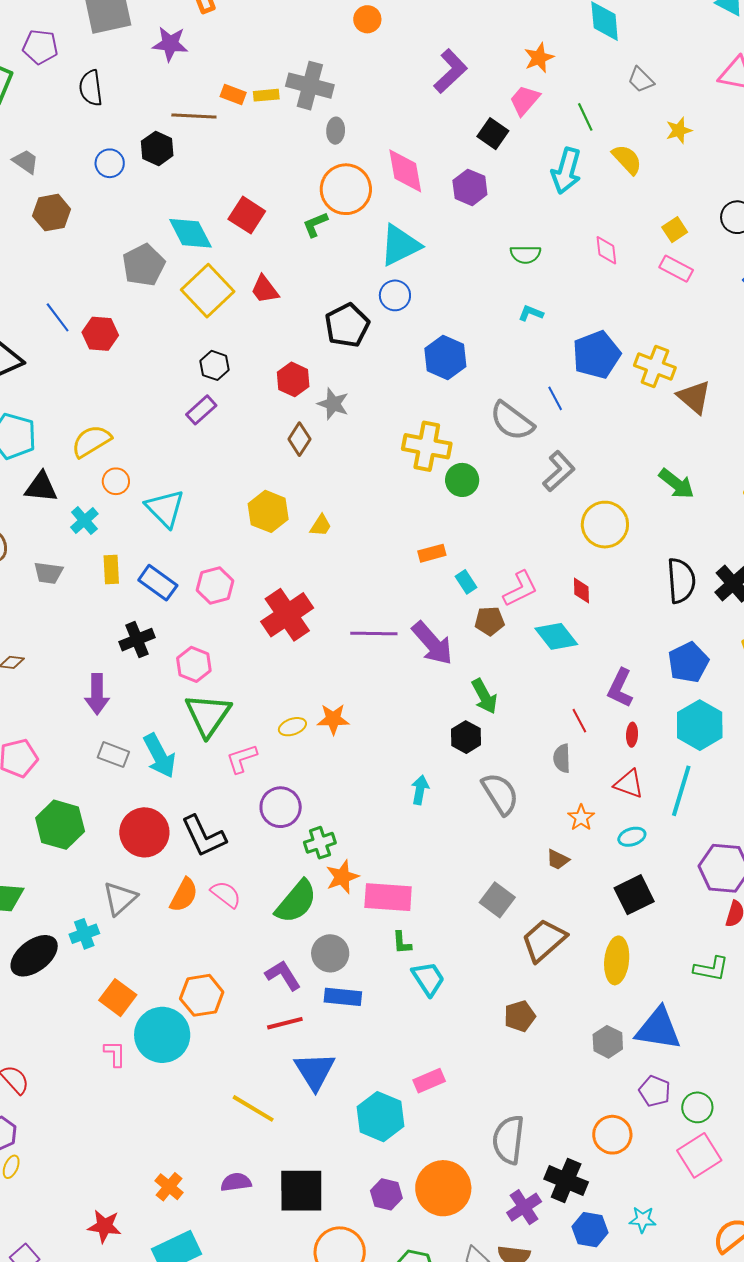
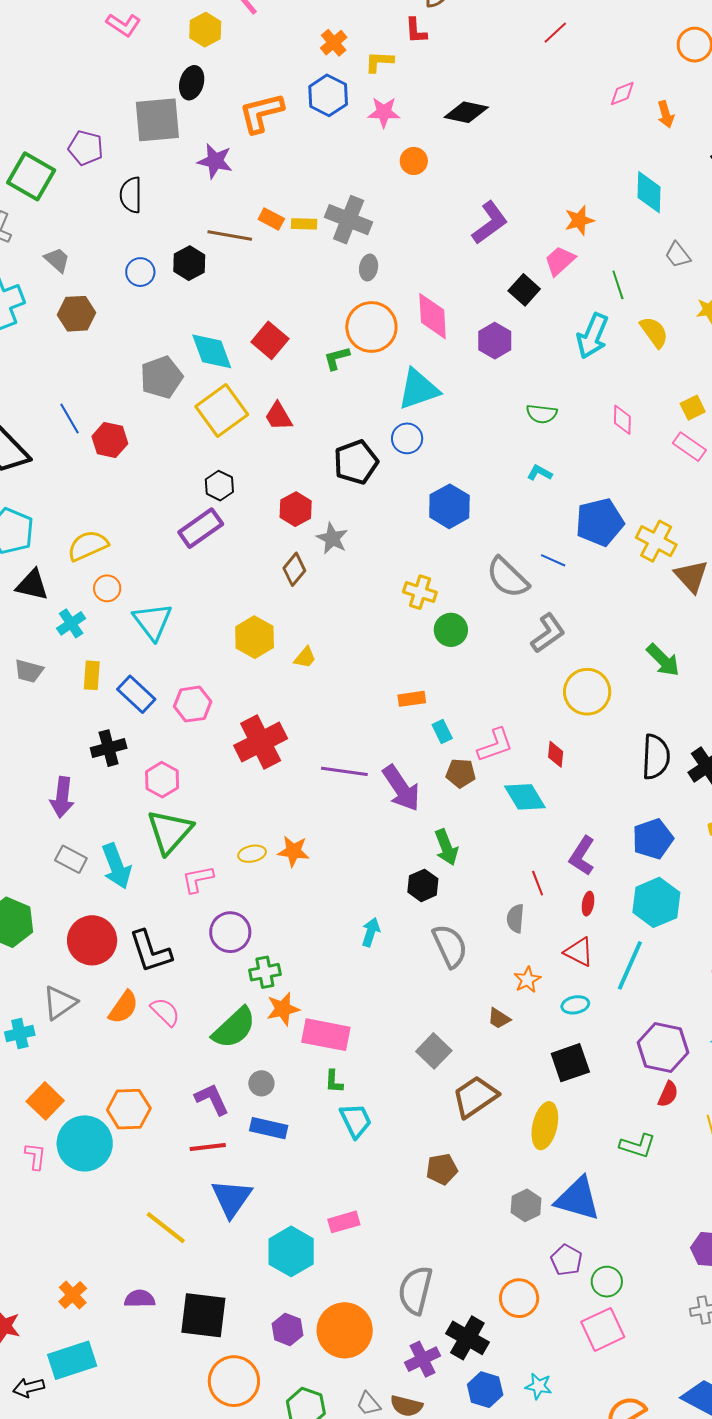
blue line: (555, 398) -> (553, 560), turned -45
purple rectangle: (201, 410) -> (201, 528), size x1.4
yellow cross: (427, 446) -> (420, 592), size x0.7
gray circle: (330, 953) -> (261, 1083), size x0.7

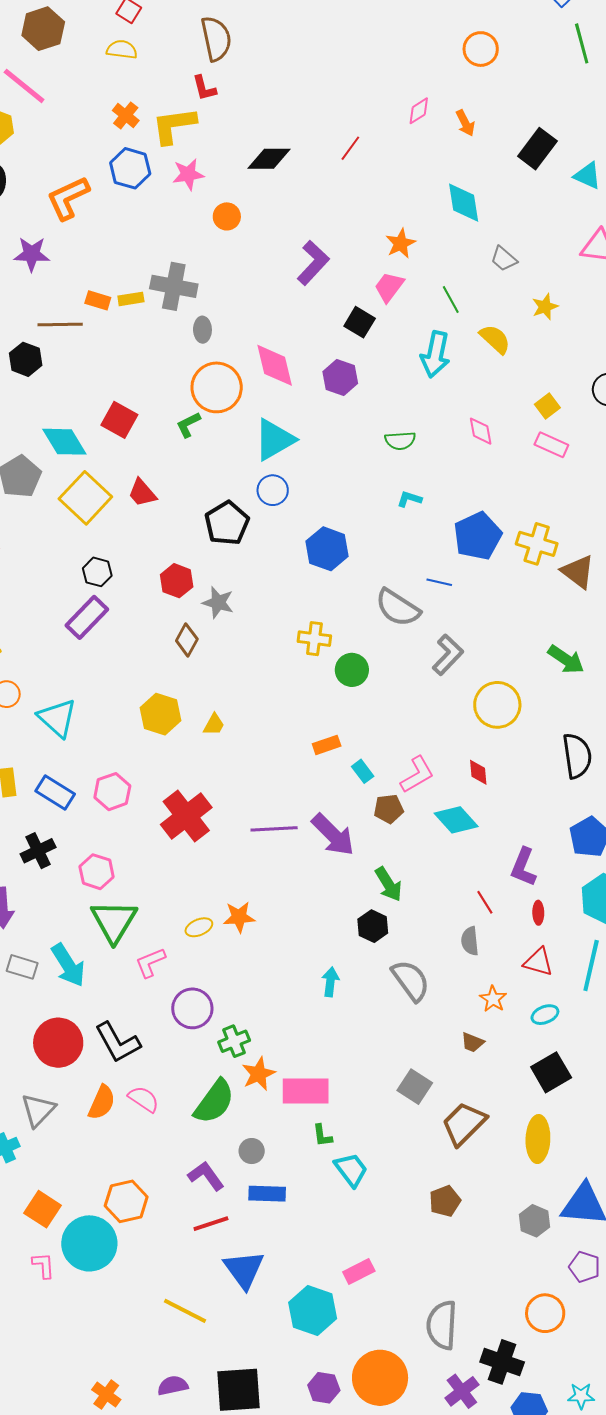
red line: (555, 33) -> (350, 148), moved
yellow L-shape: (379, 62) -> (174, 125), size x1.6

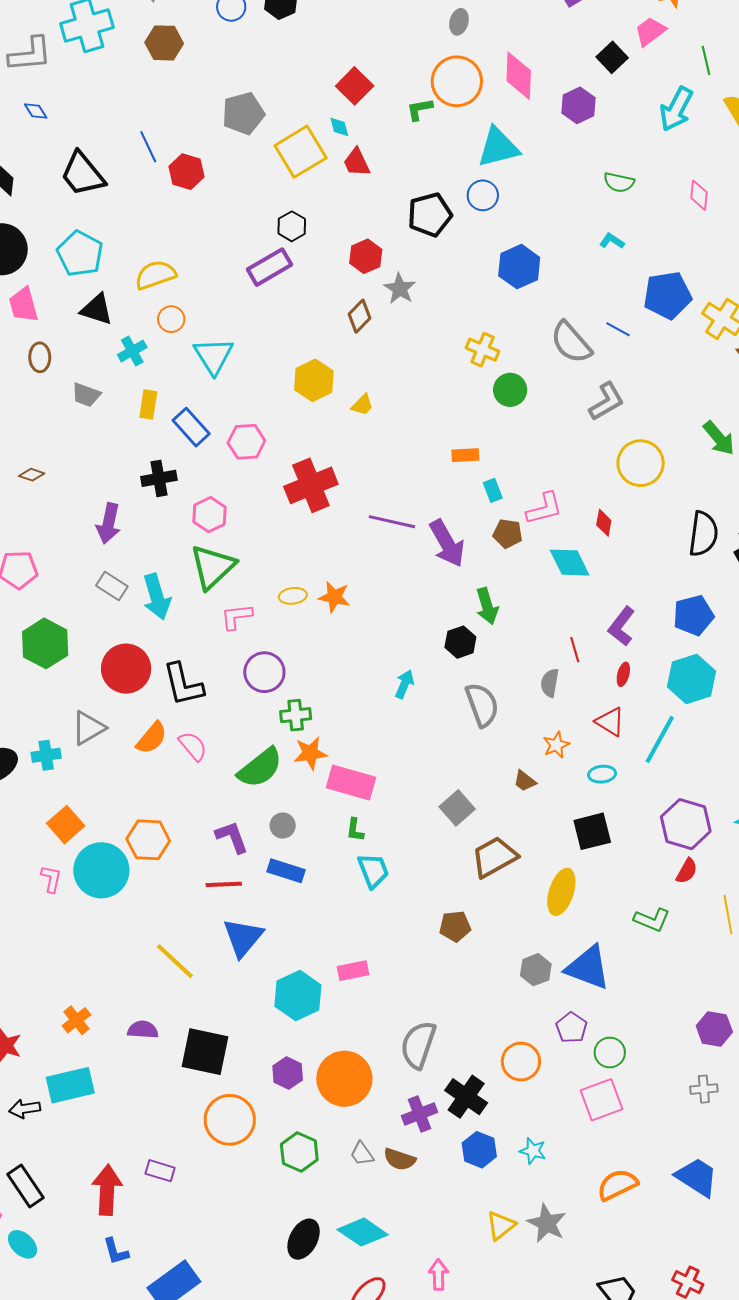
cyan diamond: (64, 442) -> (339, 127), moved, size x0.5

